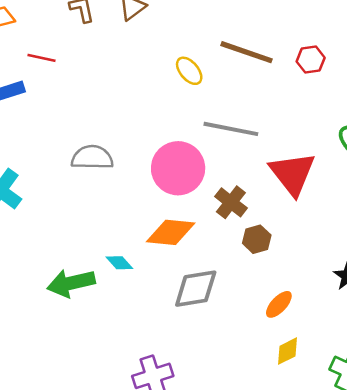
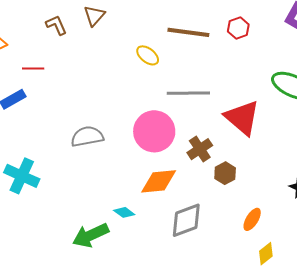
brown cross: (231, 202) -> (200, 149), turned 30

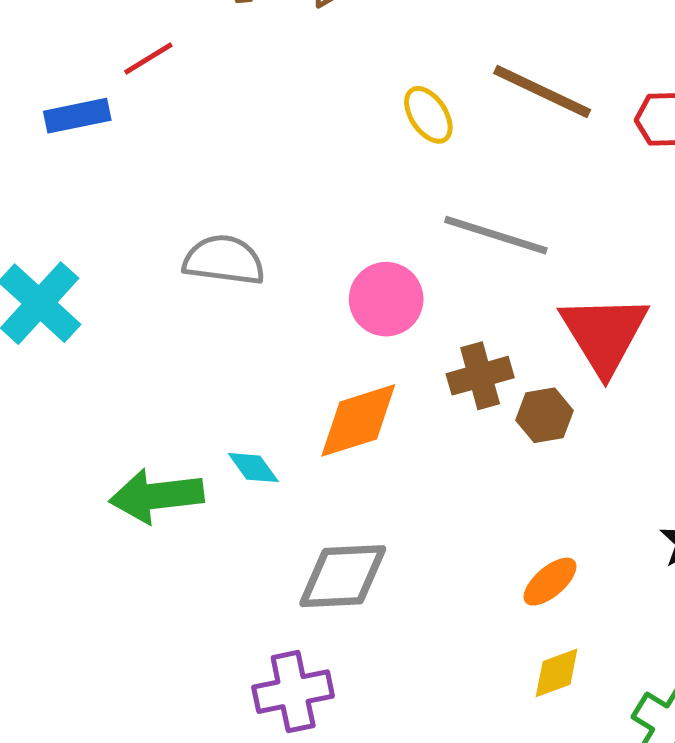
red line: (33, 68) -> (148, 58), turned -50
pink circle: (154, 131) -> (386, 299), size x0.7
brown hexagon: (225, 173) -> (544, 415), moved
orange diamond: (159, 181) -> (358, 420), turned -30
gray diamond: (186, 220) -> (343, 576), moved

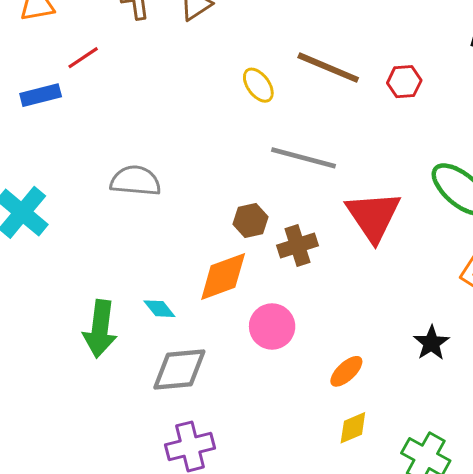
pink circle: (386, 299) -> (272, 326), moved
brown hexagon: (544, 415) -> (251, 221), moved
green arrow: (156, 496) -> (100, 329), turned -74
gray diamond: (343, 576) -> (179, 370), moved

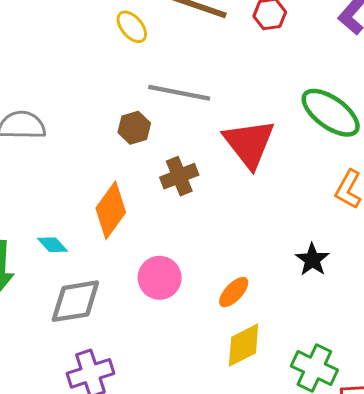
brown hexagon: (251, 221) -> (134, 128), moved
orange diamond: (223, 277) -> (111, 210), turned -30
pink circle: (272, 326) -> (160, 278), moved
yellow diamond: (353, 428) -> (244, 345), size x1.4

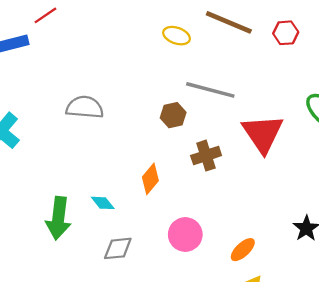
yellow ellipse: (132, 27) -> (177, 36), turned -35
orange diamond: (111, 210) -> (150, 179), size x0.7
gray diamond: (75, 301) -> (118, 248), size x0.7

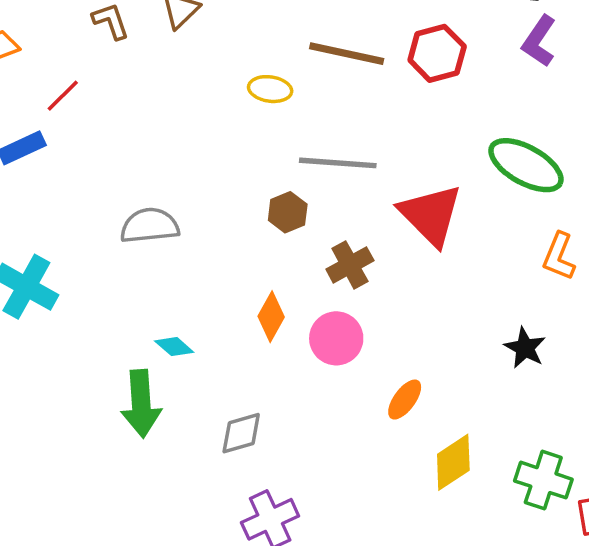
red hexagon: (286, 33) -> (437, 53), size x1.4
cyan diamond: (103, 203) -> (174, 347), moved
pink circle: (185, 235) -> (336, 338), moved
orange ellipse: (243, 250) -> (405, 400), moved

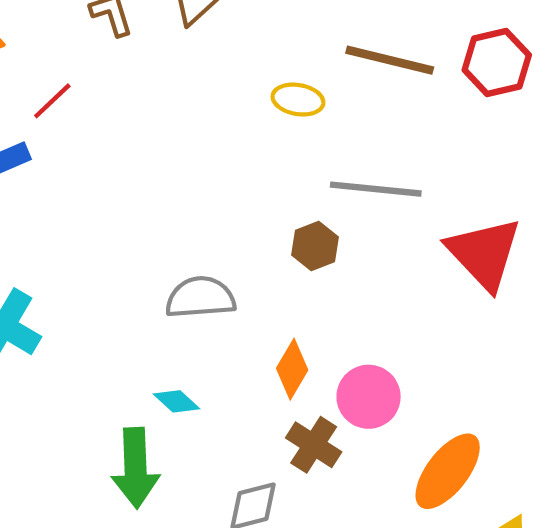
gray semicircle: (150, 226) -> (200, 297), moved
brown cross: (350, 265) -> (314, 445), moved, turned -30
orange ellipse: (405, 400) -> (448, 471), size x1.6

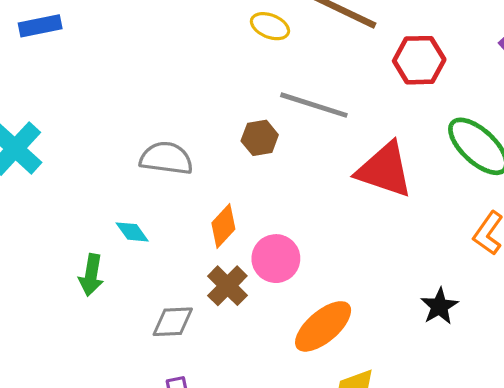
red hexagon: (497, 62) -> (419, 60), moved
red triangle: (484, 253) -> (385, 170), turned -40
green arrow: (135, 468) -> (91, 275), size x0.7

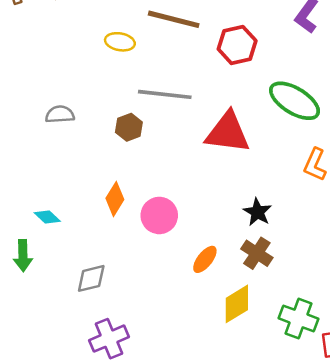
gray semicircle: (166, 158) -> (60, 114), moved, size x0.7
brown cross: (227, 286) -> (257, 253), moved
black star: (439, 306) -> (257, 212), moved
orange ellipse: (323, 326) -> (205, 259), size x0.6

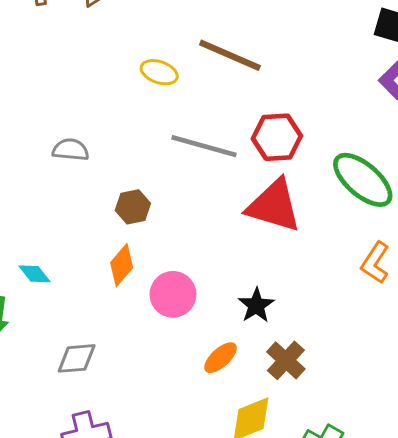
red hexagon: (237, 45) -> (277, 137), moved
brown hexagon: (129, 127) -> (133, 207), moved
black star: (257, 212) -> (256, 305), moved

